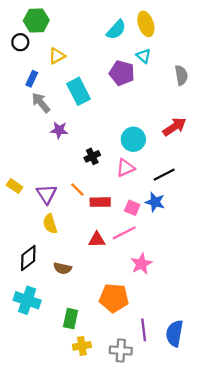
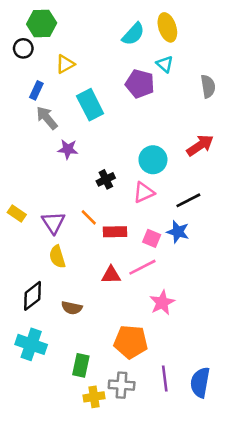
gray cross: (121, 350) -> (122, 385), moved

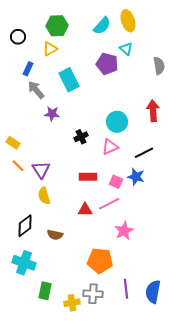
green hexagon: (42, 23) -> (57, 26), moved
red arrow: (200, 145) -> (153, 111), turned -60
yellow rectangle: (17, 213) -> (13, 143), moved
orange line: (89, 217) -> (18, 166), moved
green rectangle: (81, 365) -> (45, 291), moved

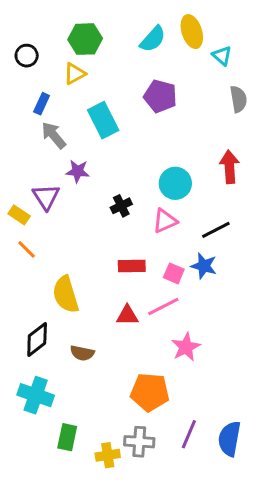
cyan triangle: (126, 49) -> (222, 56), moved
purple triangle: (41, 170) -> (46, 197), moved
yellow semicircle: (44, 196) -> (66, 294), size x1.4
purple line: (126, 289) -> (189, 434), turned 30

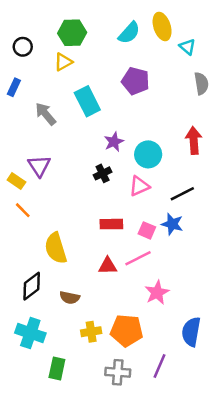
blue rectangle: (42, 104) -> (14, 87), moved
purple star: (78, 171) -> (114, 142), moved, turned -30
blue semicircle: (229, 439) -> (191, 332), moved
yellow cross: (108, 455) -> (91, 332), moved

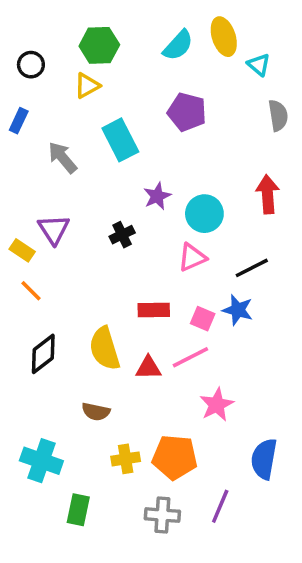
black cross: (103, 173) -> (122, 235), moved
yellow semicircle: (56, 248) -> (105, 349), moved
black diamond: (32, 286) -> (43, 354), moved

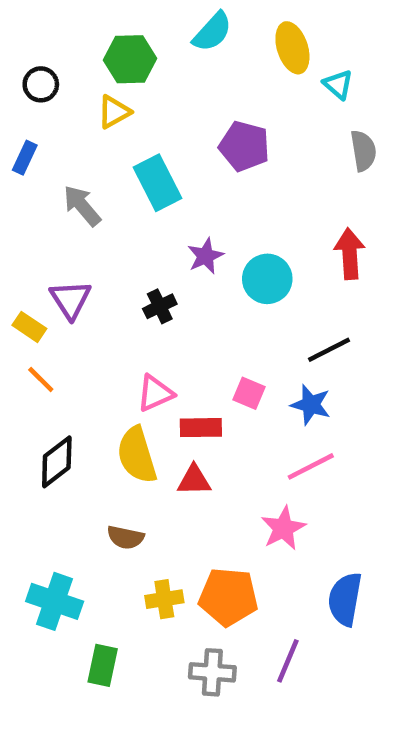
cyan semicircle: (178, 45) -> (212, 32), moved
pink triangle: (192, 257) -> (155, 393), moved
red rectangle: (154, 310) -> (201, 428), moved
pink square: (203, 319) -> (249, 393), moved
pink line: (190, 357) -> (311, 466), moved

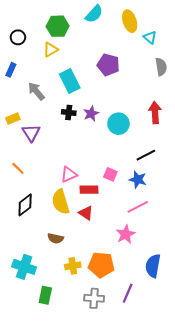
black cross: (160, 306) -> (69, 112), moved, turned 32
yellow rectangle: (29, 327) -> (13, 119), moved, turned -56
red triangle: (194, 480) -> (86, 213), turned 35

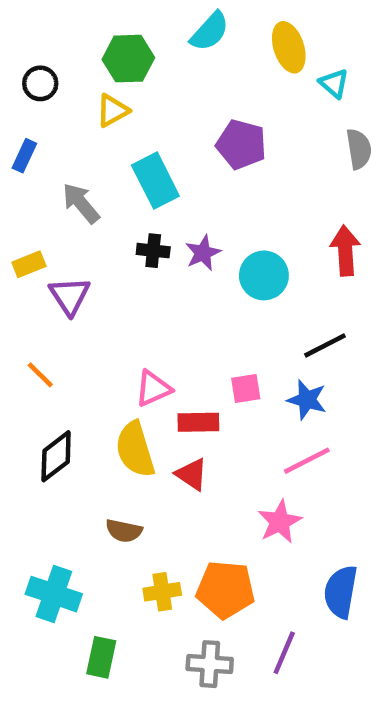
pink square: (110, 174) -> (246, 388), turned -32

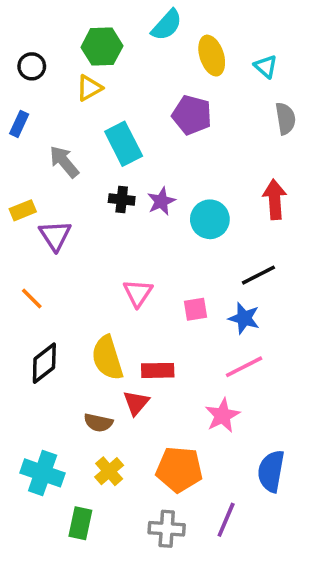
yellow ellipse: (289, 47) -> (212, 56), moved
pink triangle: (153, 388) -> (138, 293), moved, turned -32
red rectangle: (198, 422) -> (158, 370), moved
red triangle: (192, 474) -> (136, 403), moved, turned 36
yellow cross: (162, 592) -> (109, 471), moved, turned -32

